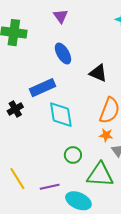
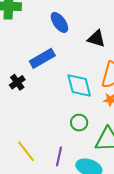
cyan diamond: (61, 115) -> (79, 86), moved
purple line: (50, 187) -> (59, 156), turned -60

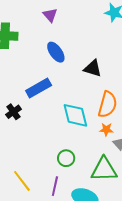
green circle: (79, 123) -> (66, 158), moved

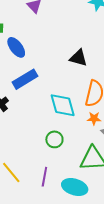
blue ellipse: (56, 52) -> (16, 47), moved
green circle: (66, 158) -> (54, 139), moved

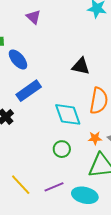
orange star: (94, 118) -> (95, 138), moved
purple line: (44, 177) -> (54, 187), turned 60

